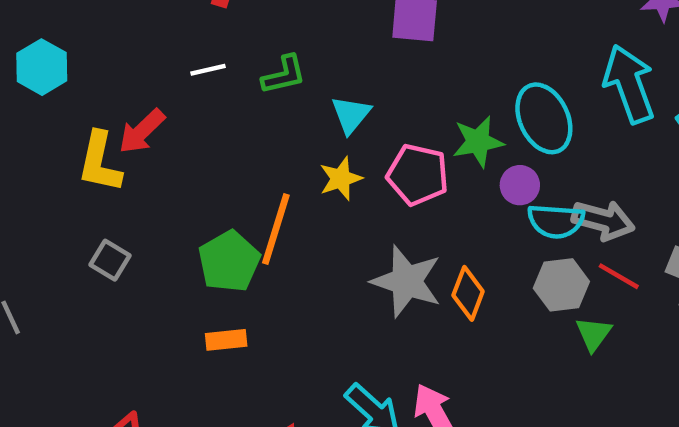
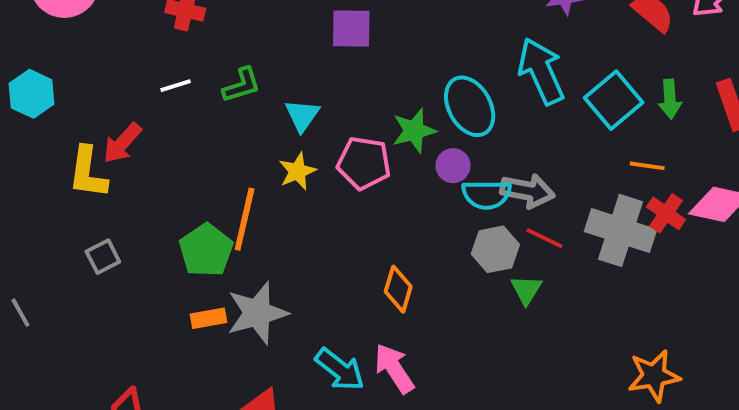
gray square: (110, 260) -> (103, 257), turned 36
gray star: (407, 281) -> (257, 313), moved, turned -30
orange diamond: (468, 293) -> (398, 289), moved

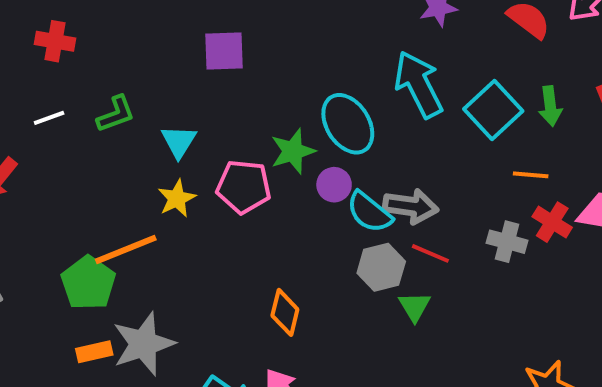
cyan semicircle: (486, 195) -> (369, 212), turned 42
orange line: (245, 219) -> (126, 250), turned 58
gray cross: (621, 230) -> (507, 242), size x0.6

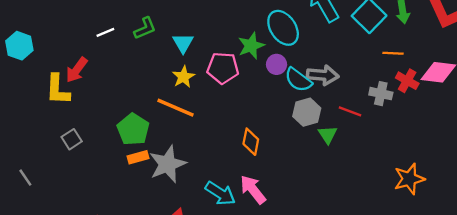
orange line: (126, 250) -> (175, 108), moved, turned 48
red line: (430, 253) -> (350, 111), moved
orange rectangle: (94, 352) -> (138, 157), moved

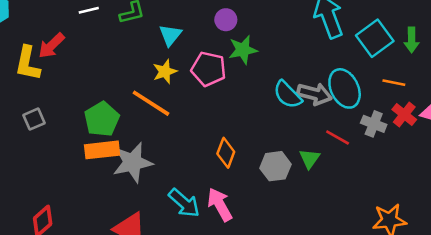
cyan ellipse: (283, 28) -> (345, 88), moved
purple circle: (277, 64) -> (226, 20), moved
gray hexagon: (307, 112) -> (275, 166), moved
orange rectangle: (138, 157) -> (102, 150), size x1.5

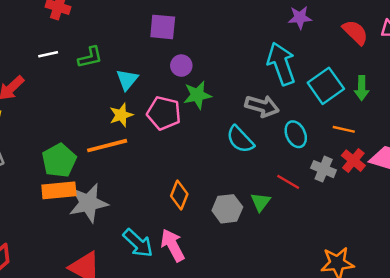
cyan ellipse: (345, 88) -> (296, 134), size x0.7
gray arrow: (314, 94) -> (262, 106), moved
orange line: (151, 103) -> (107, 146), turned -48

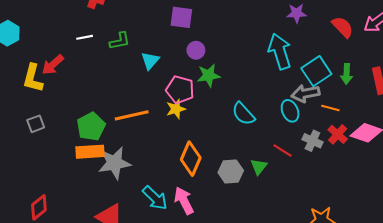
gray arrow: (262, 106) -> (305, 93), moved, turned 152
yellow star: (121, 115) -> (176, 109), moved
orange diamond: (179, 195) -> (191, 159), size x1.4

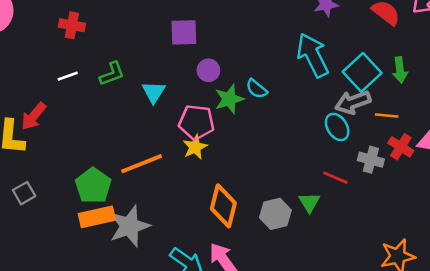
cyan semicircle: (243, 114) -> (257, 89), moved, size x0.7

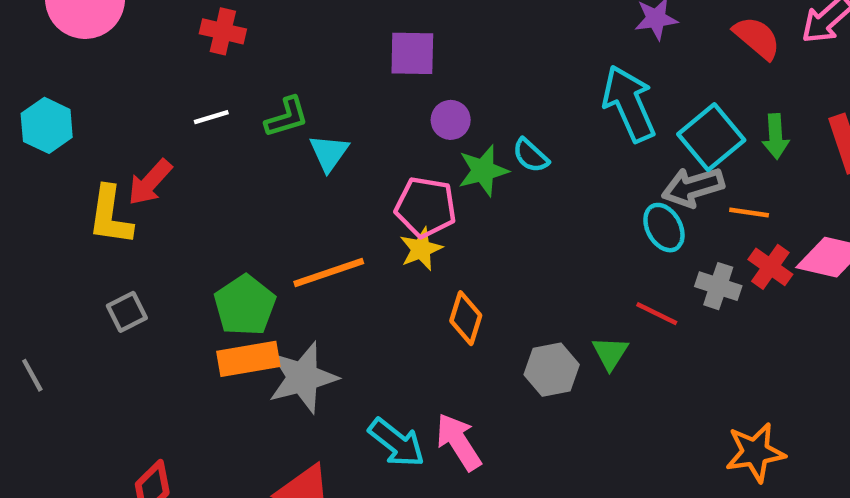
cyan triangle: (154, 92) -> (329, 153), moved
orange diamond: (223, 206) -> (466, 318), moved, size x0.7

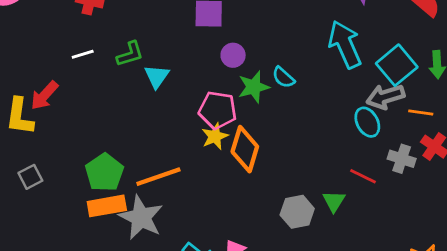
orange line: (329, 273) -> (158, 177), moved
orange diamond: (466, 318) -> (245, 149), moved, size x1.4
gray star: (303, 377) -> (141, 217), turned -30

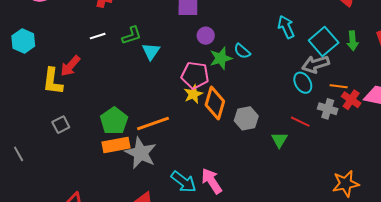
cyan arrow: (345, 44) -> (286, 27), size x0.7
orange line: (421, 112) -> (339, 86), moved
gray hexagon: (297, 212) -> (246, 118), moved

